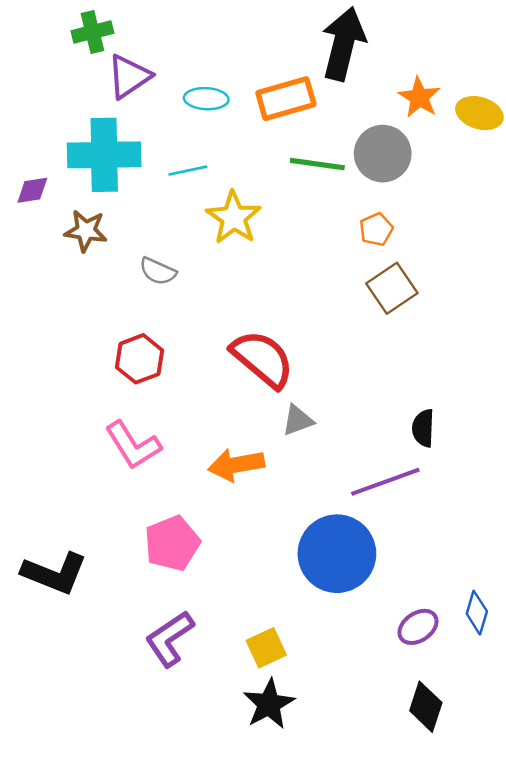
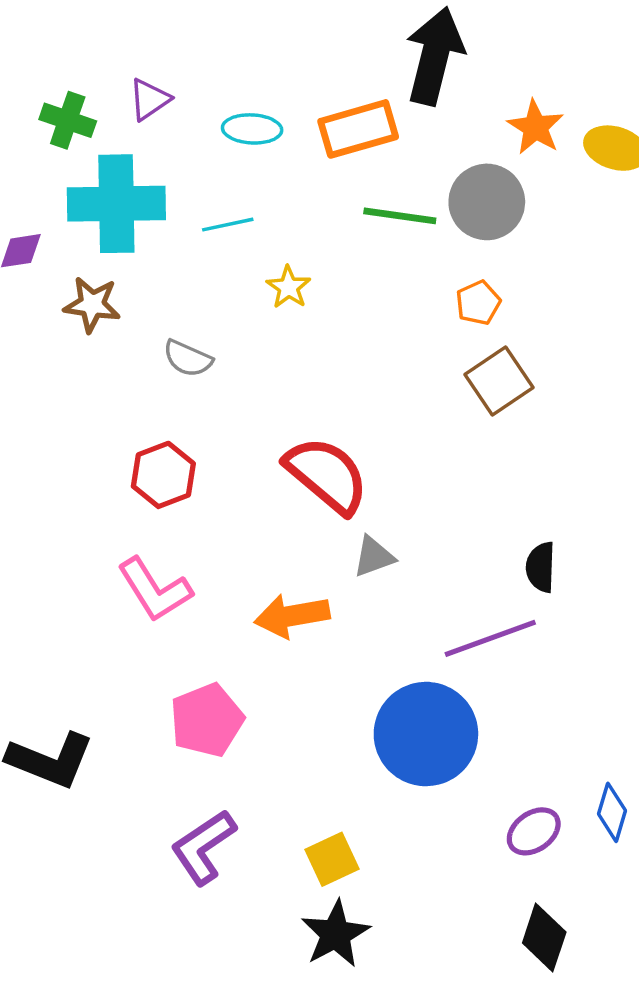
green cross: (92, 32) -> (68, 120), moved, turned 33
purple triangle: (129, 76) -> (149, 99), size x0.7
yellow star: (234, 218) -> (289, 287), size x0.6

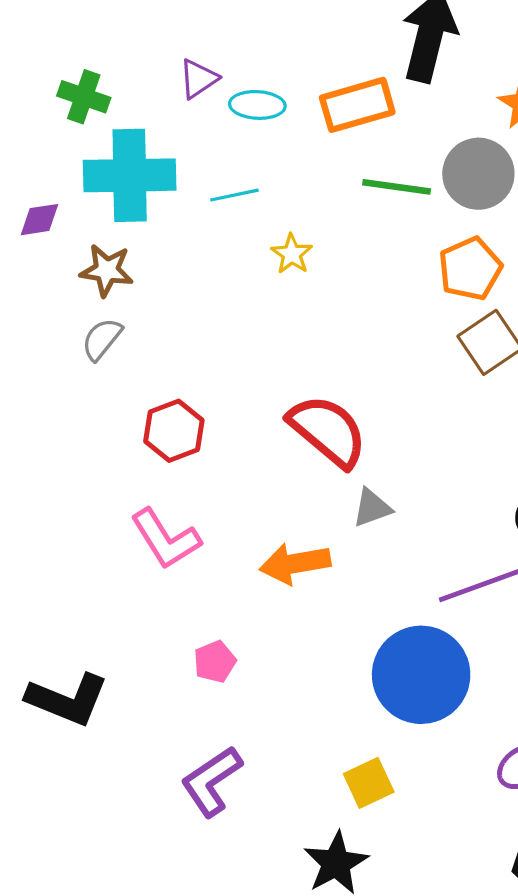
purple triangle: (149, 99) -> (198, 79), moved
orange pentagon: (478, 303) -> (470, 269), size x1.5
gray semicircle: (188, 358) -> (102, 339), moved, turned 105
pink pentagon: (207, 720) -> (215, 662), size x0.6
yellow square: (332, 859) -> (369, 783), moved

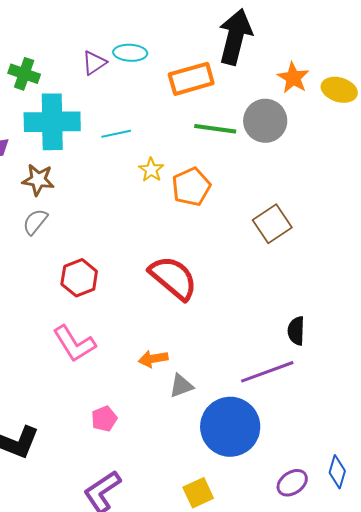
cyan ellipse: (257, 105) -> (130, 53), moved
orange pentagon: (470, 269) -> (191, 187), moved
gray triangle: (372, 508) -> (181, 386), moved
orange arrow: (295, 563) -> (153, 359), size x0.7

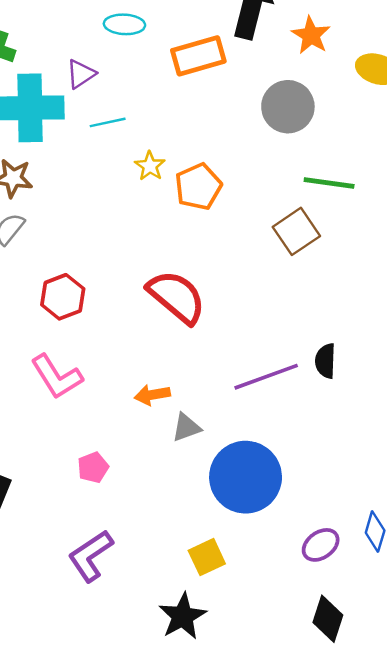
purple triangle: (94, 63) -> (81, 74), moved
orange star: (293, 78) -> (311, 35), moved
green line: (215, 129) -> (329, 183), moved
purple line: (267, 372) -> (266, 377), moved

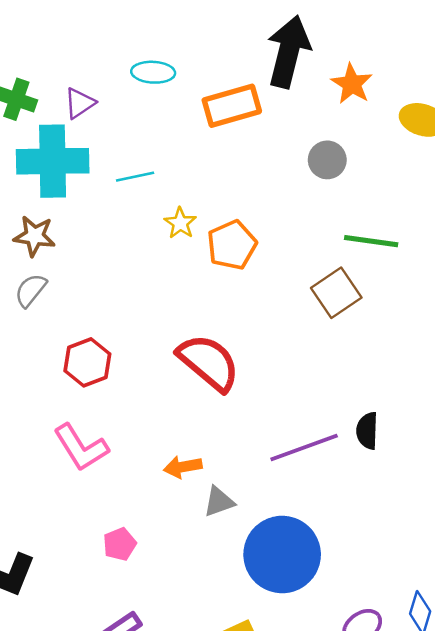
purple triangle: (81, 74) -> (80, 103), moved
gray circle: (288, 107) -> (327, 160), size x0.7

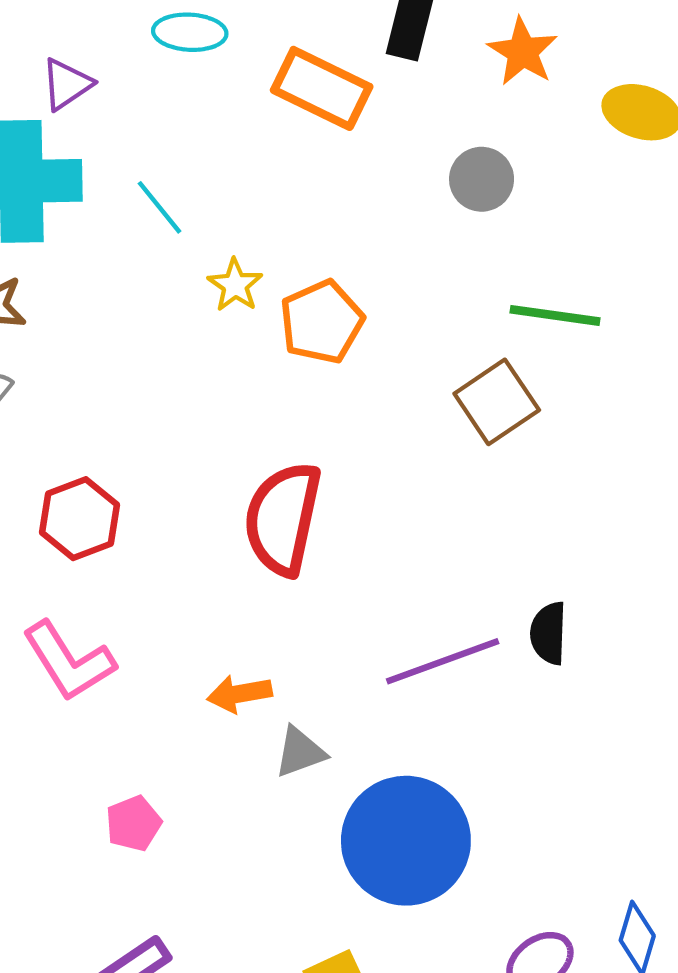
orange rectangle: (232, 106) -> (322, 88), turned 42
cyan line: (135, 177) -> (159, 207), turned 63
red semicircle: (209, 362) -> (283, 519), turned -118

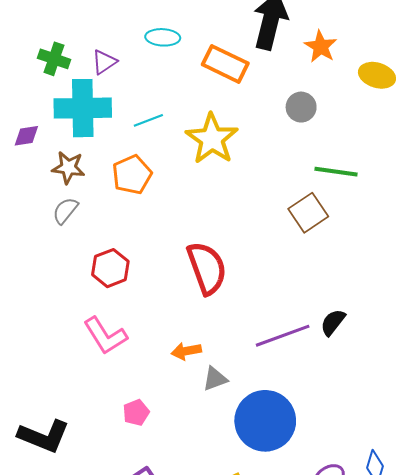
cyan line: (159, 207) -> (148, 120), turned -72
yellow star: (235, 285) -> (212, 139), moved, size x2.0
orange pentagon: (322, 322) -> (132, 175), moved
red semicircle: (283, 519) -> (207, 268), turned 148
black semicircle: (549, 633) -> (333, 322), turned 36

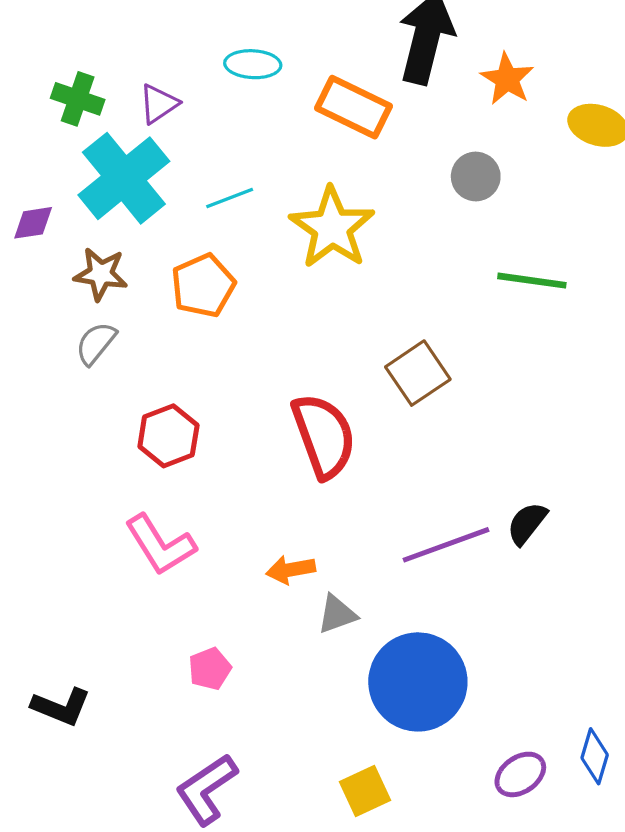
cyan cross: (83, 108) -> (124, 178), turned -38
brown square: (308, 213) -> (418, 373), moved
black L-shape: (44, 436) -> (61, 707), size x0.7

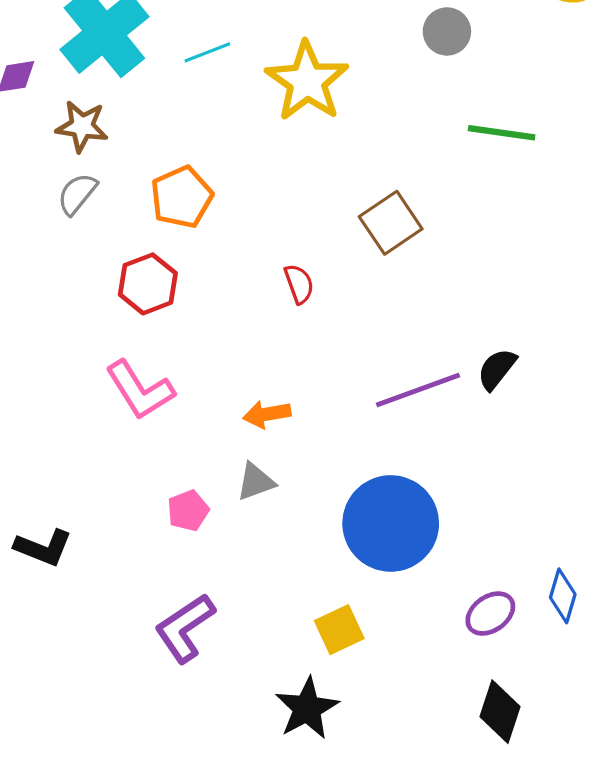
orange pentagon: (203, 286) -> (182, 197), moved
red semicircle: (324, 436) -> (299, 284), size x0.5
gray triangle: (337, 614) -> (256, 482), moved

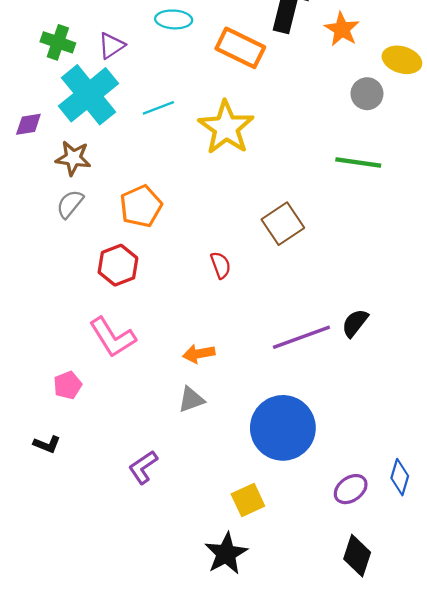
gray circle: (447, 31) -> (367, 94), moved
pink pentagon: (188, 511) -> (68, 385), moved
black L-shape: (43, 548) -> (47, 444), size x0.7
purple L-shape: (185, 628) -> (143, 467), moved, size x0.7

